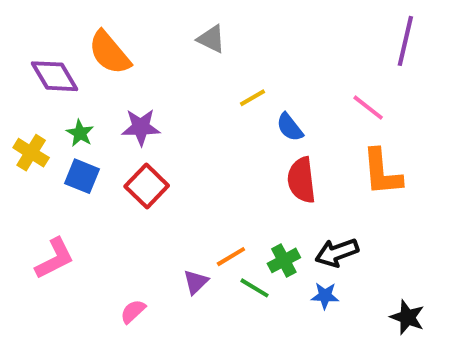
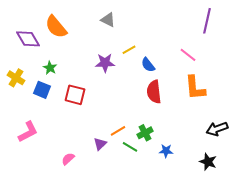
purple star: (141, 127) -> (105, 63), moved
green star: (80, 133) -> (50, 68), moved
red square: (147, 186) -> (75, 95), turned -30
black arrow: (337, 253) -> (217, 129), moved

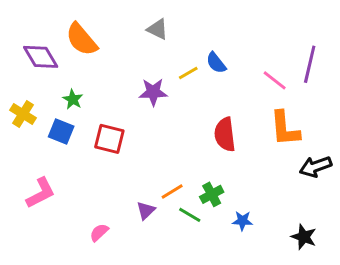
purple line: (207, 21) -> (310, 64), moved
blue semicircle: (148, 65) -> (216, 63), moved
black arrow: (217, 129) -> (316, 167), moved

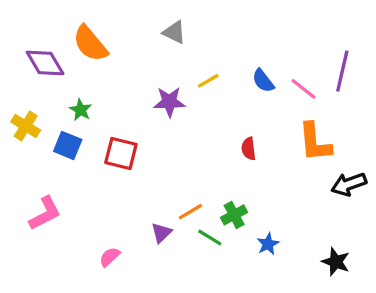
blue semicircle: (216, 63) -> (263, 81), moved
red semicircle: (225, 134) -> (249, 149), size x0.6
blue star: (242, 221) -> (268, 244), turned -30

